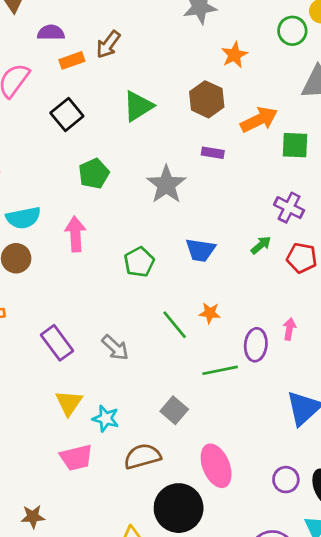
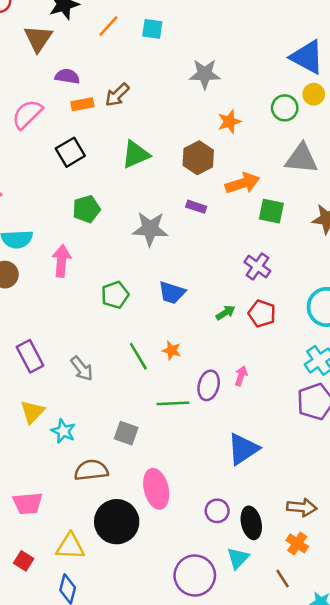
gray star: (166, 185) -> (150, 229), turned 30
green arrow: (261, 245) -> (225, 313), moved
gray square: (174, 410) -> (126, 433), turned -30
pink trapezoid: (76, 458) -> (28, 503), moved

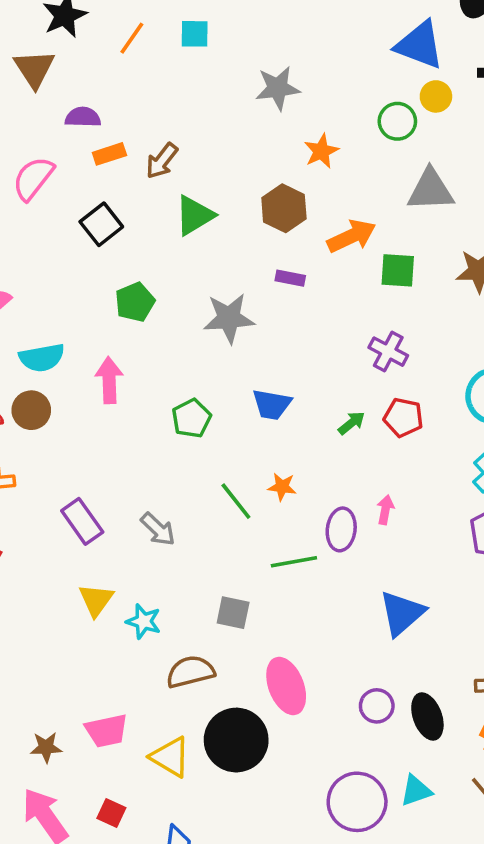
brown arrow: (117, 95) -> (162, 161), moved
yellow triangle: (70, 546) -> (170, 757), moved, turned 36
cyan triangle: (238, 558) -> (416, 791), moved, turned 35

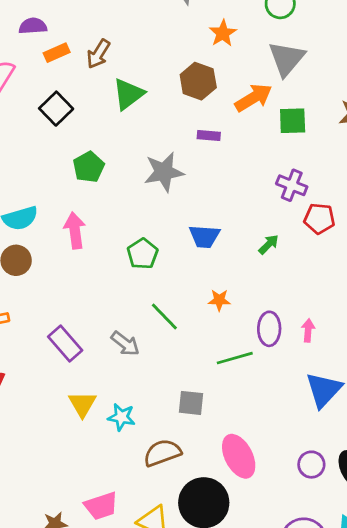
gray triangle: (431, 190) -> (287, 59), moved, turned -42
red pentagon: (403, 417) -> (319, 219), moved
green line: (236, 501) -> (164, 316), moved
pink arrow: (385, 510) -> (308, 330), moved

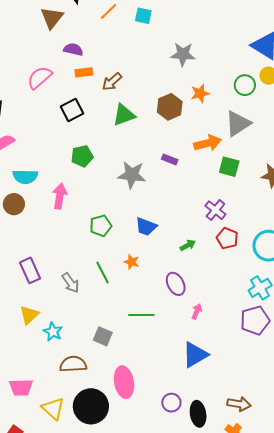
brown hexagon: (198, 81) -> (170, 107), moved
orange star: (219, 300) -> (131, 262), moved
purple ellipse: (269, 329) -> (176, 284), moved, turned -45

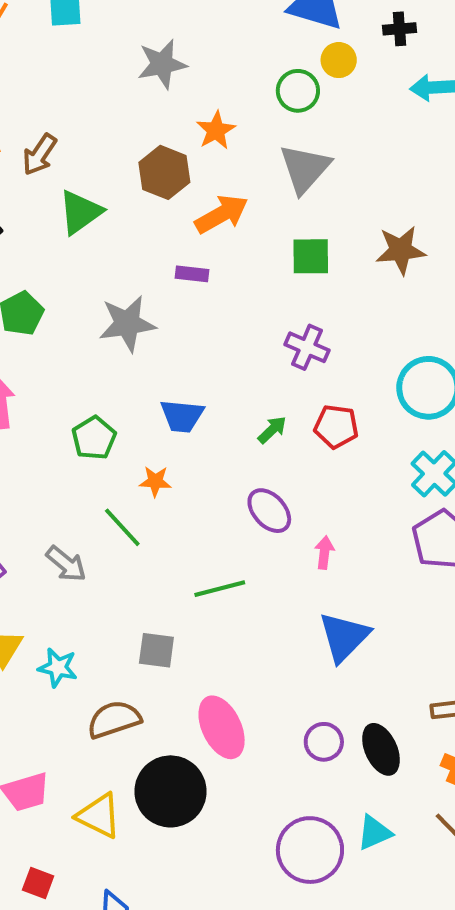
orange arrow: (208, 143) -> (221, 214), moved
red pentagon: (227, 238) -> (336, 427), moved
orange star: (131, 262) -> (155, 481), moved

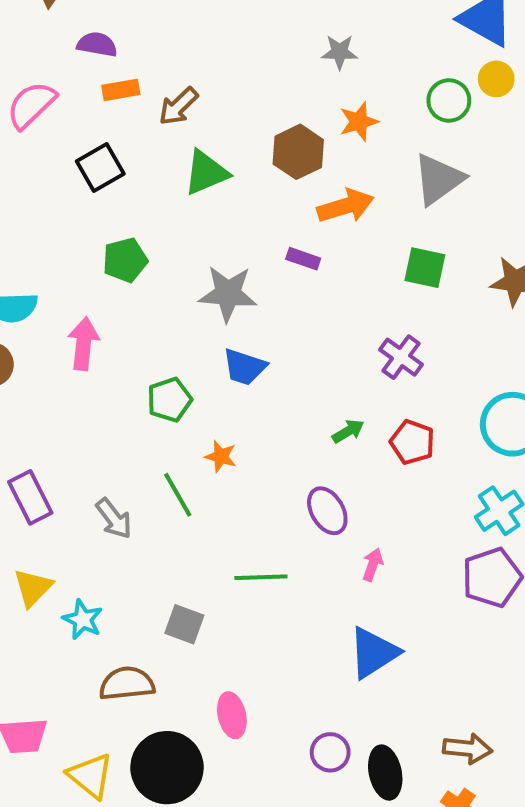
gray star: (162, 64) -> (340, 52), moved, size x0.7
blue trapezoid: (182, 416) -> (245, 367), moved
pink ellipse: (222, 727) -> (232, 715), size x0.7

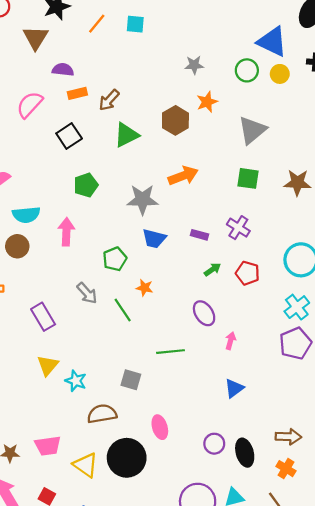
green circle: (449, 100) -> (247, 70), moved
orange arrow: (346, 206) -> (183, 176), moved
purple rectangle: (303, 259) -> (199, 235), moved
gray arrow: (114, 519) -> (87, 293), moved
blue triangle: (374, 653) -> (234, 388), size x0.7

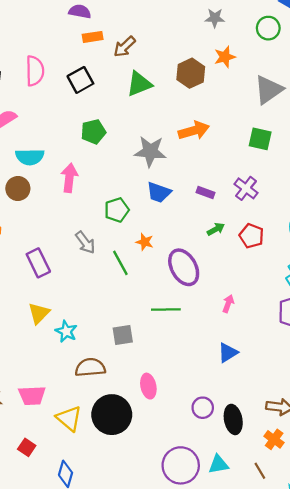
pink semicircle: (30, 105) -> (35, 71), moved, turned 132
purple ellipse: (204, 313) -> (184, 267), moved, size x1.4
gray square: (131, 380) -> (123, 335), turned -30

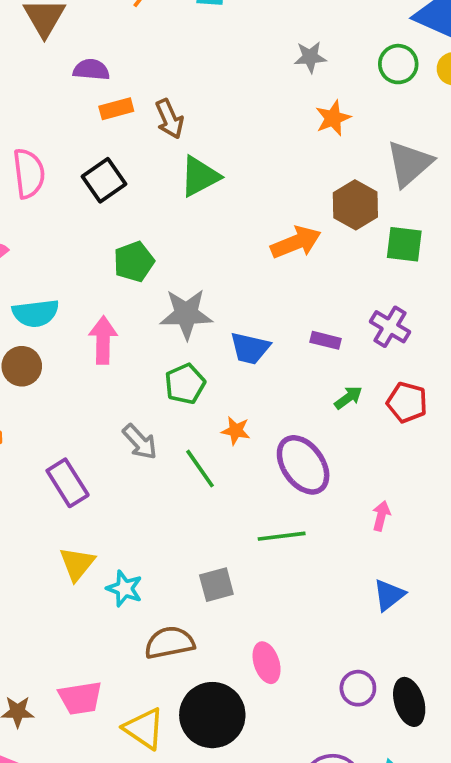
brown arrow: (124, 47) -> (169, 119), turned -65
brown hexagon: (191, 73) -> (355, 205), moved
gray star: (150, 151) -> (186, 314), moved

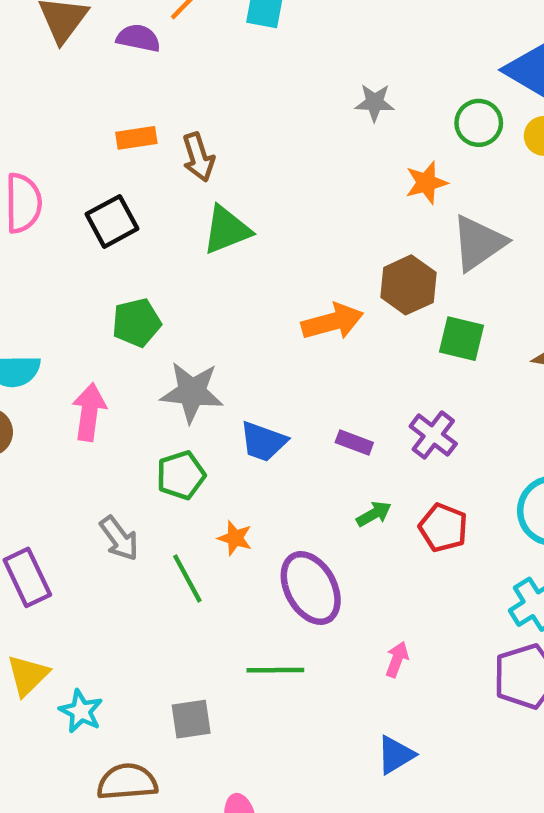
purple semicircle: (91, 70) -> (138, 38), moved
orange star: (333, 118) -> (426, 183), moved

